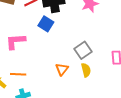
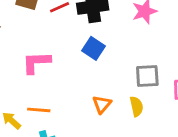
blue square: (46, 24) -> (94, 48), moved
gray square: (83, 50) -> (147, 76), moved, turned 30

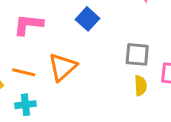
orange triangle: (102, 104) -> (62, 67), moved, size x1.5
yellow semicircle: (136, 106) -> (141, 86), moved

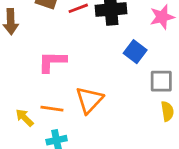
blue square: (88, 19) -> (135, 52), moved

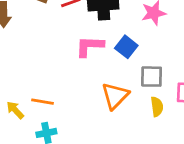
pink L-shape: (52, 62) -> (90, 46), moved
orange triangle: (89, 100) -> (115, 96), moved

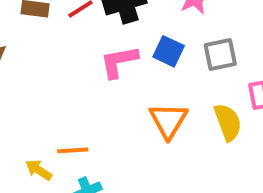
gray square: (152, 77) -> (220, 54), moved
yellow semicircle: (157, 107) -> (228, 122), size x1.4

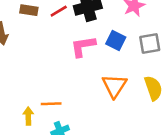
yellow arrow: (39, 170) -> (28, 116), turned 54

